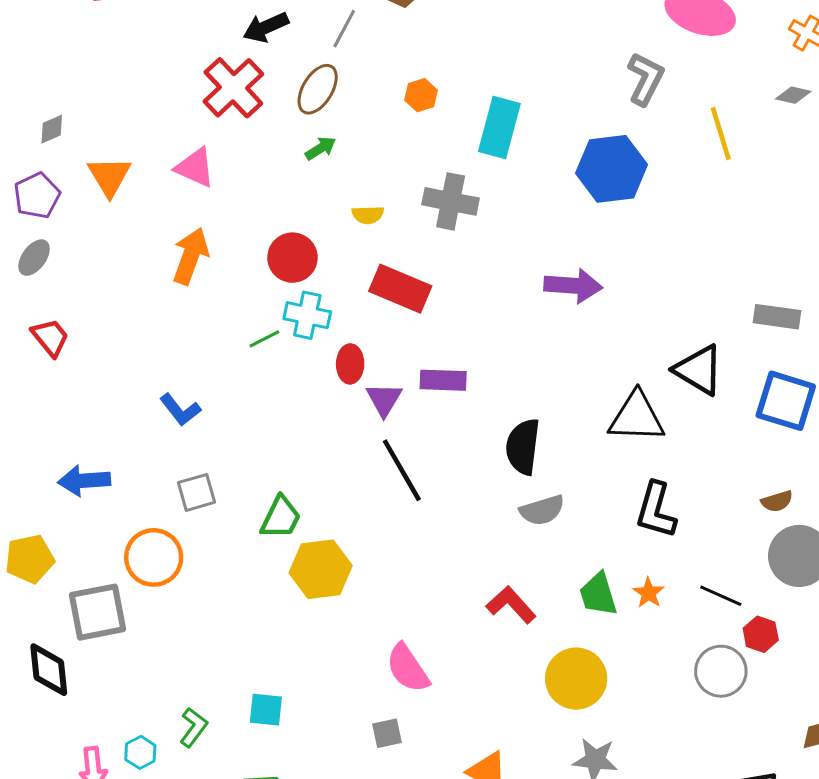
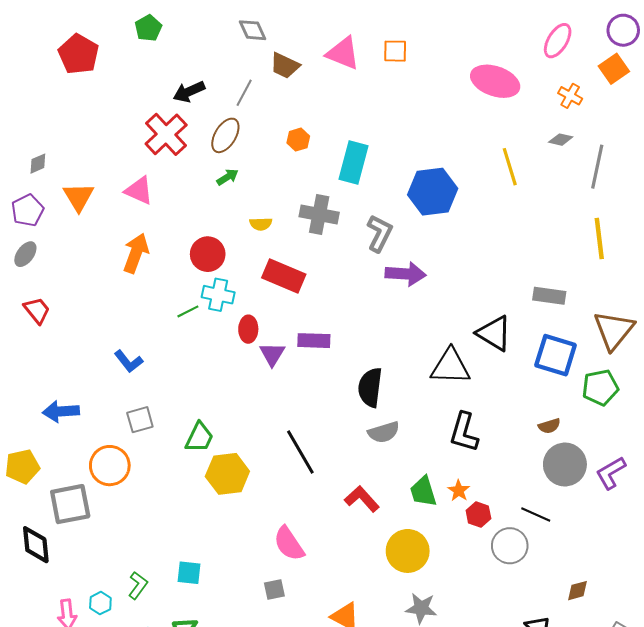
gray L-shape: (646, 79) -> (380, 233), moved
black line: (402, 470) -> (300, 452), moved
black line: (721, 596) -> (536, 514), moved
red hexagon: (761, 634) -> (478, 514), moved

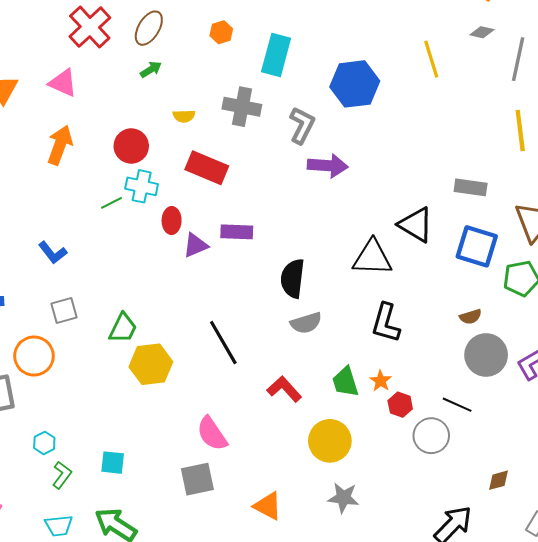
purple triangle: (272, 354) -> (195, 245), turned 36
gray square: (274, 589) -> (197, 479), size x1.6
cyan hexagon: (100, 603) -> (44, 443), moved

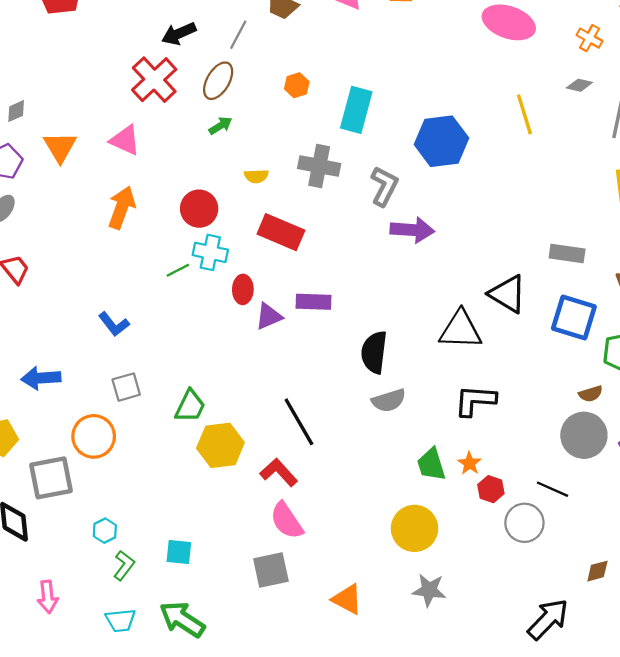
brown semicircle: (471, 317) -> (591, 394), moved
black L-shape: (386, 323) -> (475, 400), turned 78
red L-shape: (284, 389) -> (279, 472), moved

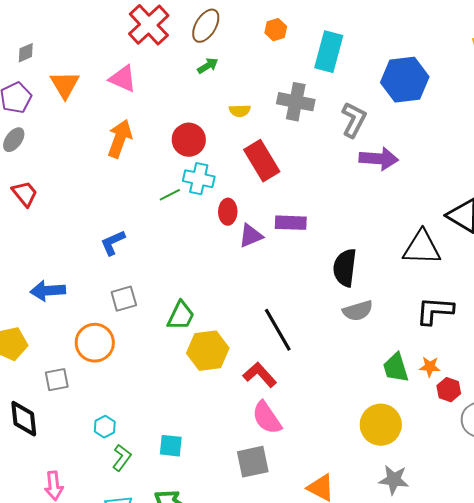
red rectangle: (281, 232) -> (262, 161), turned 36
blue L-shape: (114, 324) -> (113, 243), turned 104
orange star: (469, 463) -> (430, 367), turned -30
gray square: (51, 478) -> (57, 380), size x0.6

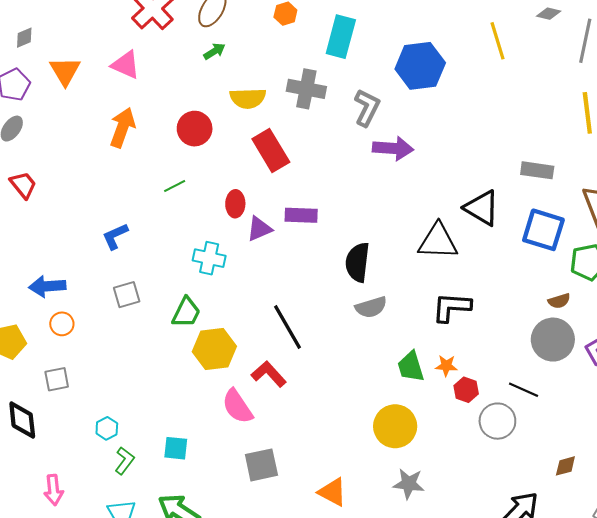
yellow semicircle: (240, 111) -> (248, 98), size x1.6
cyan cross: (199, 179) -> (209, 258), moved
orange circle: (95, 343) -> (62, 324), moved, size x0.6
pink semicircle: (267, 418) -> (237, 406), moved

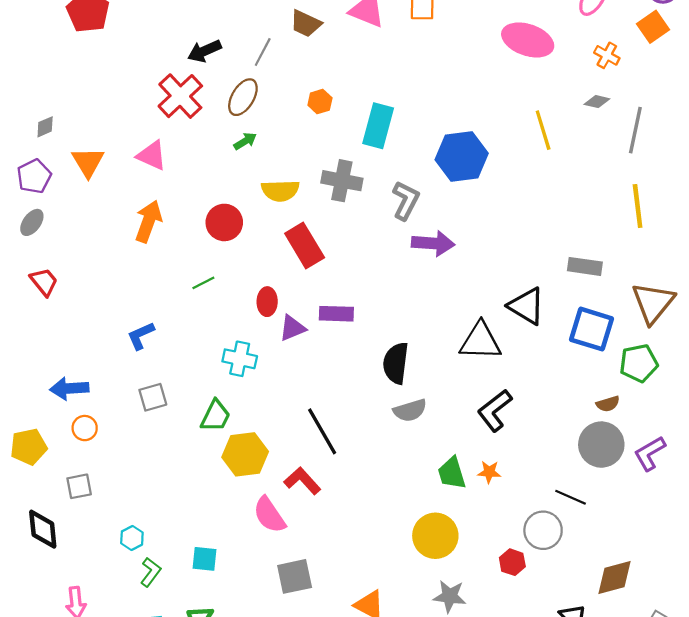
black L-shape: (452, 307) -> (495, 410), turned -42
red hexagon: (466, 390) -> (512, 562), moved
brown diamond: (565, 466) -> (615, 578), size x1.6

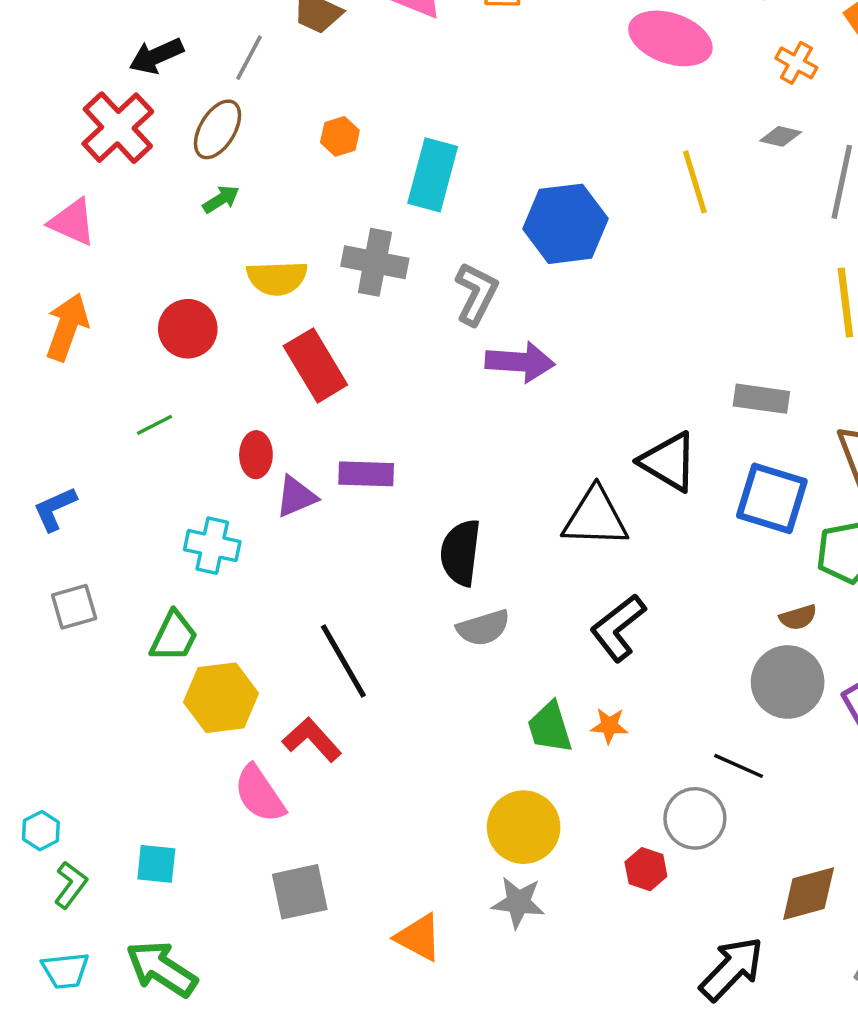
gray star: (450, 596) -> (518, 902), moved

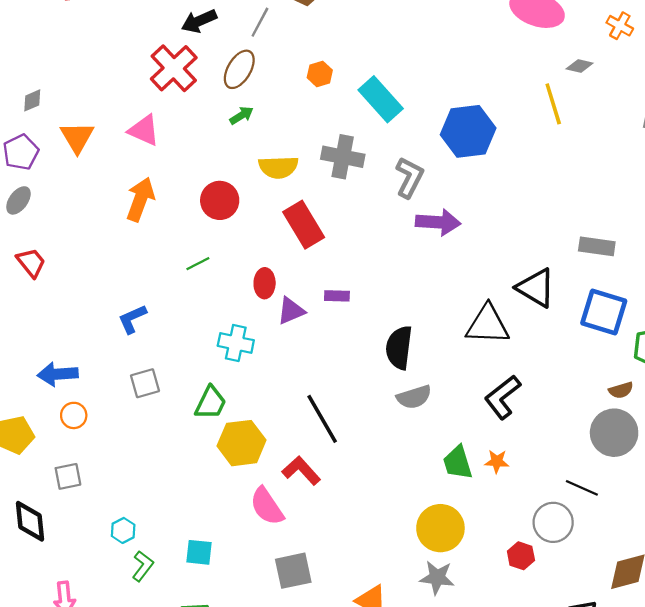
gray diamond: (781, 136) -> (580, 66), moved
cyan rectangle: (433, 175) -> (381, 99), turned -57
purple rectangle: (366, 474) -> (337, 296), size x0.7

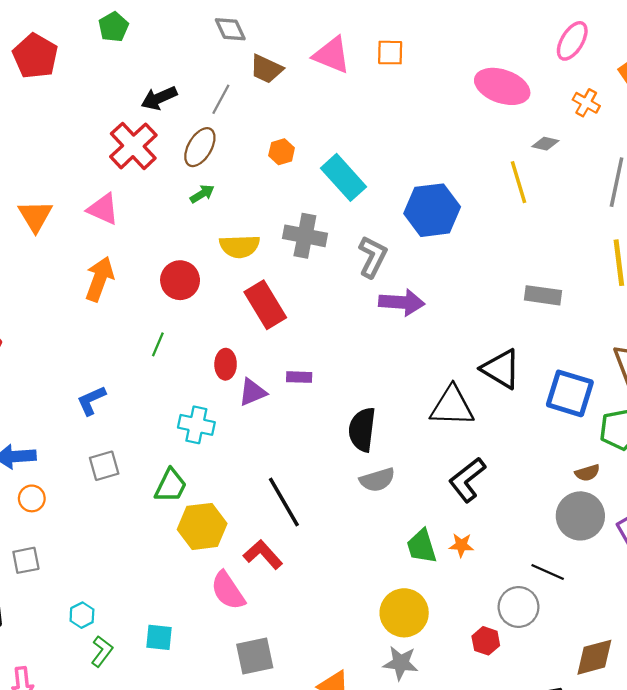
gray rectangle: (597, 246) -> (543, 295), moved
green line: (198, 264) -> (158, 344), turned -40

